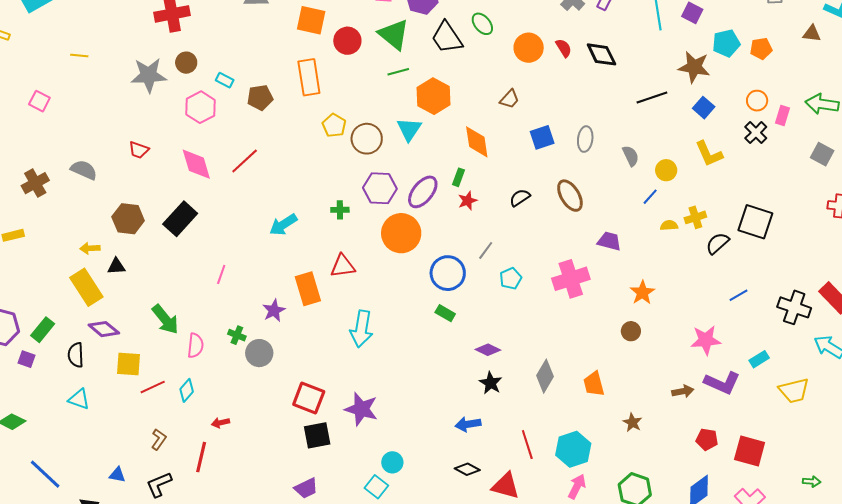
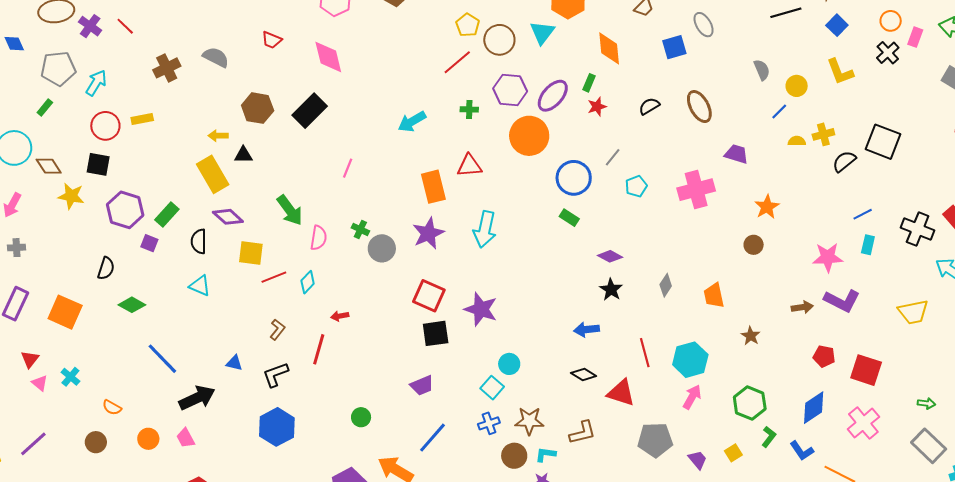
gray ellipse: (585, 139) -> (704, 25), moved, turned -40
red line: (245, 161) -> (457, 62), moved
purple star: (274, 310) -> (428, 233), moved, size x1.4
cyan rectangle: (759, 359) -> (868, 245), moved, turned -48
gray diamond: (545, 376) -> (666, 285), size x0.7

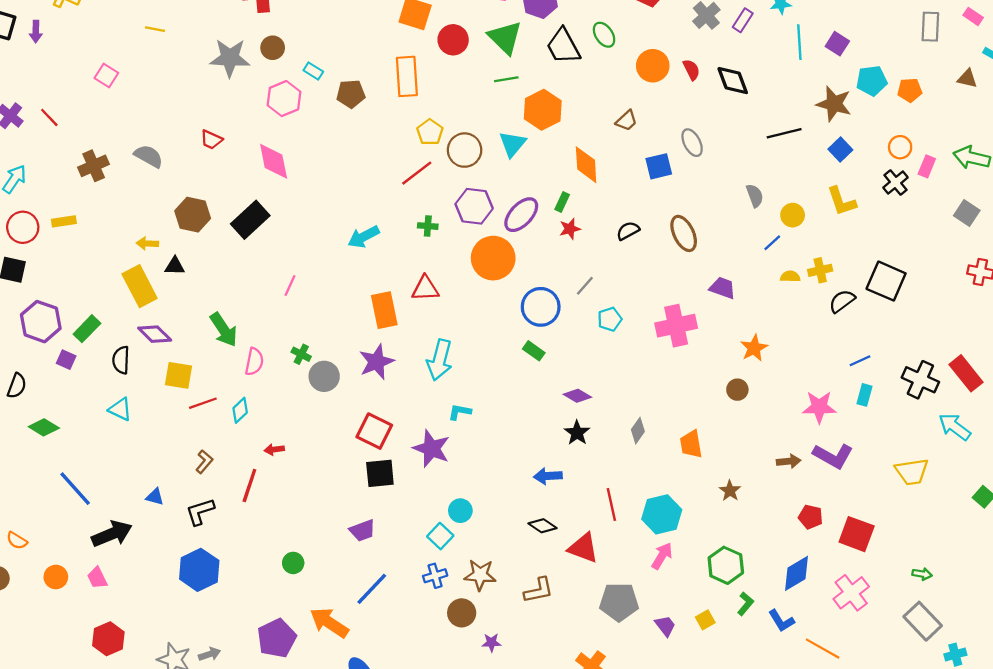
cyan L-shape: (545, 454) -> (460, 412), moved

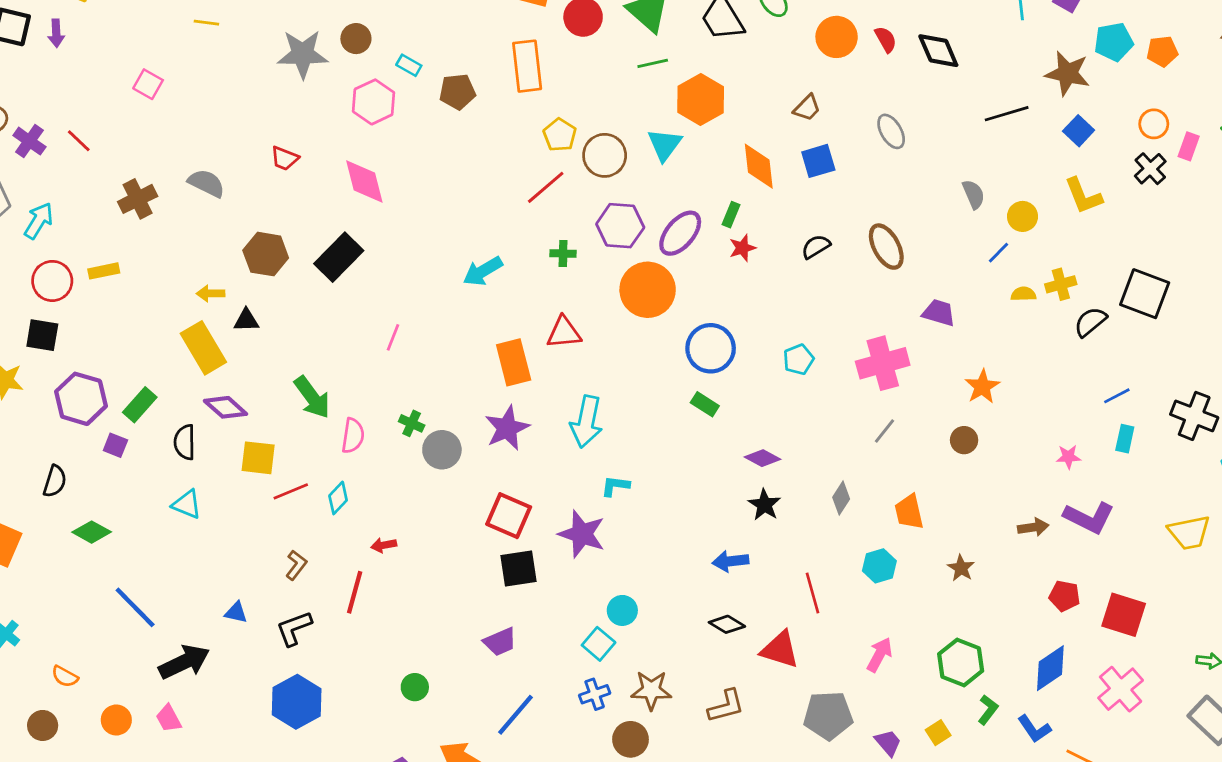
blue square: (659, 166) -> (818, 161), moved
gray line: (585, 286) -> (884, 431), moved
pink star: (819, 407) -> (1068, 457), size x0.6
cyan hexagon: (662, 514) -> (879, 566), moved, size x0.7

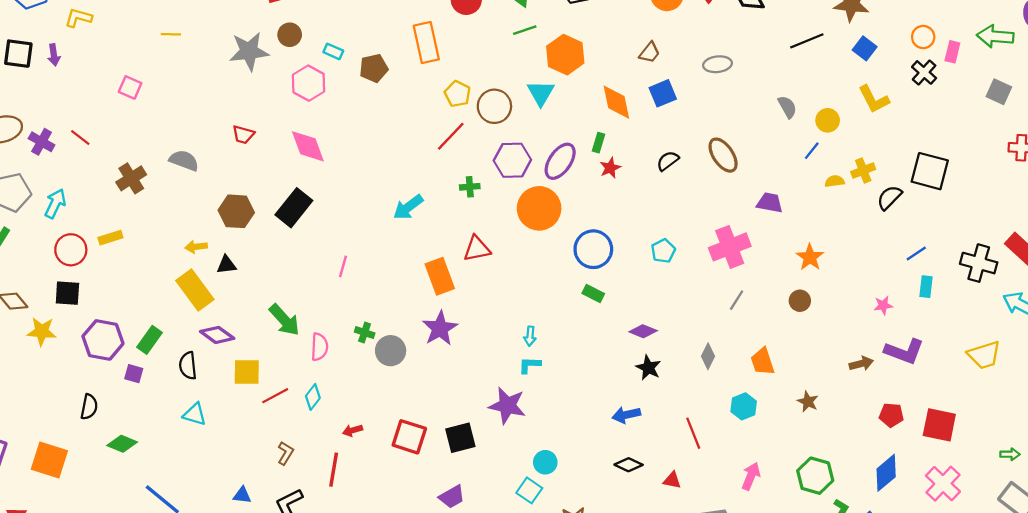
gray ellipse: (891, 131) -> (717, 64), turned -60
cyan arrow: (586, 422) -> (530, 336), moved, size x0.5
red square: (509, 516) -> (409, 437), moved
red triangle: (780, 650) -> (672, 480), size x0.6

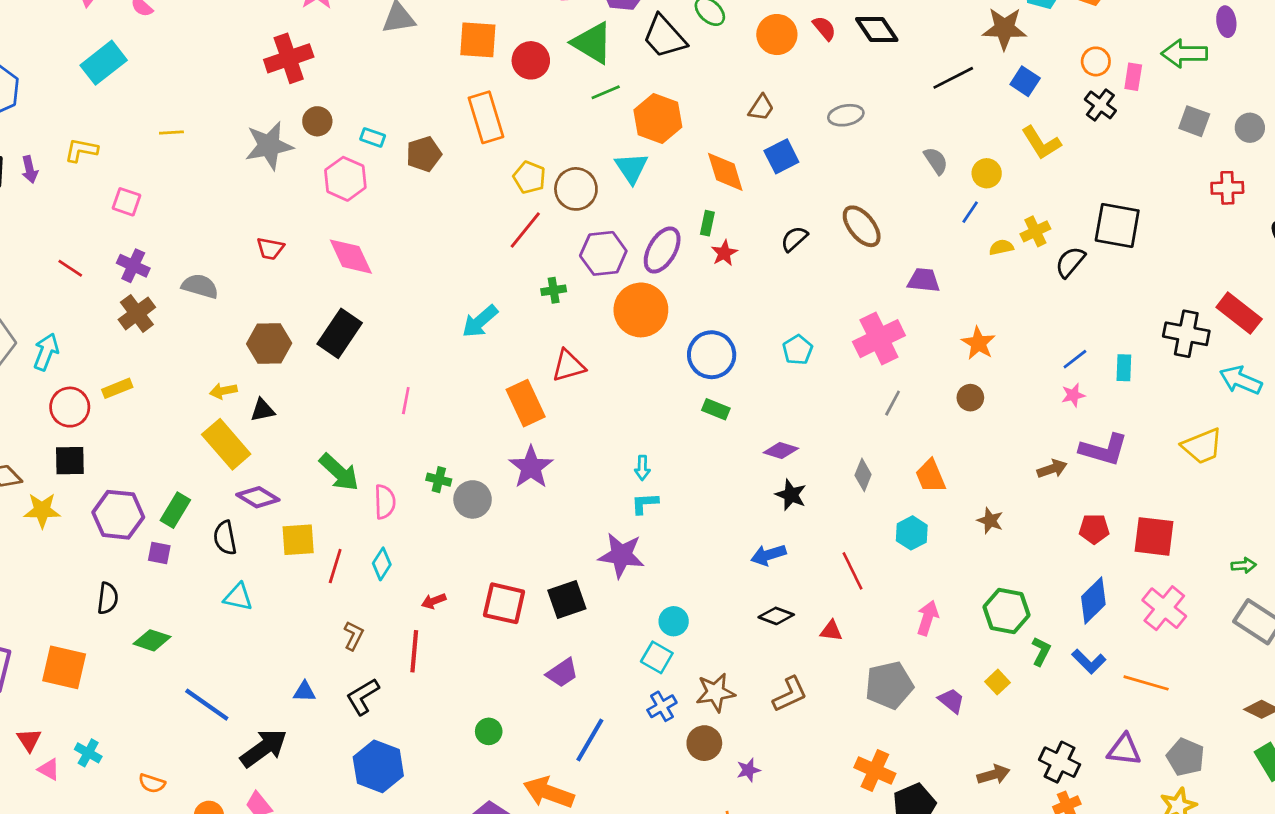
yellow L-shape: (78, 18) -> (81, 150), moved
purple cross: (42, 142) -> (133, 266), moved
blue line: (916, 254) -> (1075, 359), moved
red line: (275, 396) -> (335, 566), turned -40

